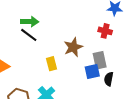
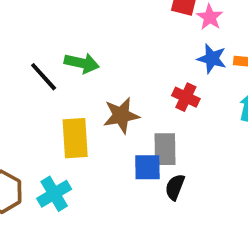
green arrow: (30, 22) -> (82, 63), moved
yellow rectangle: (52, 64) -> (75, 138), size x1.5

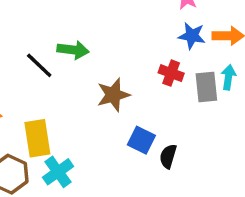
yellow rectangle: (75, 138) -> (37, 138), moved
gray rectangle: (165, 149) -> (206, 87), moved
blue square: (147, 167) -> (141, 140), turned 32

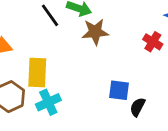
brown star: (113, 95) -> (95, 32), moved
blue square: (141, 140) -> (119, 90), turned -30

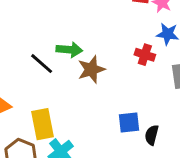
red cross: (153, 42) -> (145, 55), moved

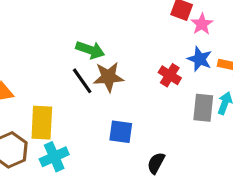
black line: (42, 64) -> (82, 81), moved
blue square: (129, 123) -> (121, 132), moved

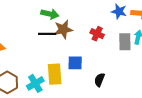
red cross: (170, 75) -> (97, 34), moved
black line: (82, 81) -> (47, 34), turned -48
yellow rectangle: (42, 123) -> (55, 74), moved

